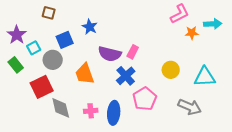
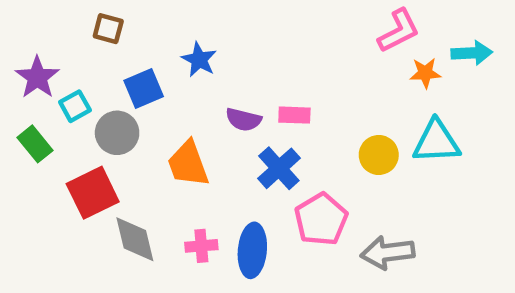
pink rectangle: (133, 52) -> (294, 115), turned 64
purple semicircle: (110, 54) -> (243, 120), size x0.7
cyan triangle: (205, 77) -> (436, 142), moved
gray arrow: (190, 107) -> (388, 253), moved, turned 150

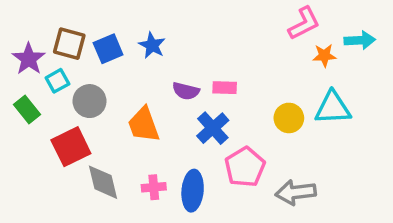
brown square: (108, 29) -> (69, 44), moved, size x1.4
blue square: (144, 88) -> (108, 49), moved

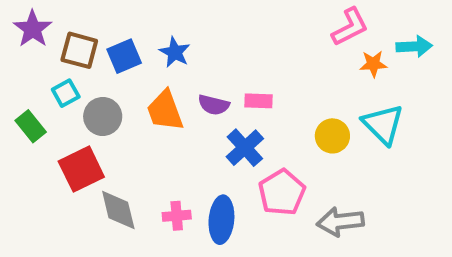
purple star: (29, 59) -> (33, 29), moved
cyan triangle: (333, 108) -> (383, 124), turned 48
orange trapezoid: (144, 125) -> (165, 111), moved

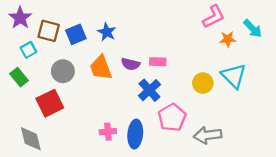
cyan arrow: (414, 46) -> (253, 28), turned 48
cyan square: (66, 93) -> (28, 50), moved
gray diamond: (118, 210) -> (31, 139), moved

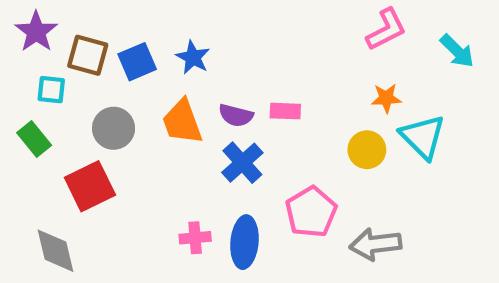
orange star: (228, 39) -> (386, 98), moved
cyan square: (28, 50) -> (51, 90), turned 35
blue cross: (149, 90) -> (242, 163), moved

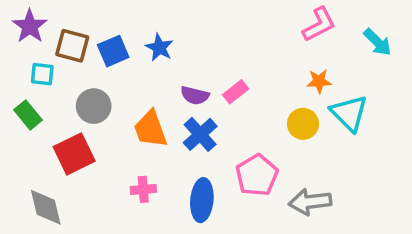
pink rectangle: (285, 111) -> (236, 92), turned -40
orange trapezoid: (182, 122) -> (150, 129), moved
pink cross: (195, 238) -> (143, 189), moved

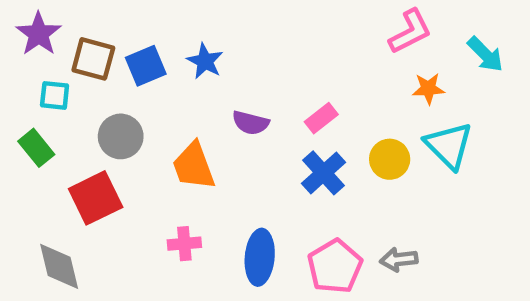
orange star: (319, 81) -> (428, 89), moved
pink rectangle: (236, 92) -> (321, 118), moved
blue cross: (200, 134) -> (324, 173), moved
pink pentagon: (257, 175) -> (335, 266), moved
gray arrow: (310, 202) -> (399, 260), size x0.7

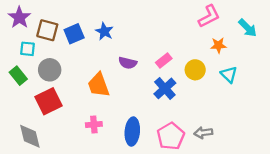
gray circle: (121, 136) -> (50, 70), moved
cyan triangle: (449, 146) -> (229, 74), size x0.7
yellow circle: (390, 159) -> (195, 70), moved

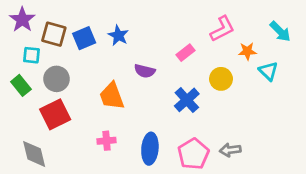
pink L-shape: (209, 16) -> (222, 29), moved
pink rectangle: (164, 61) -> (185, 53), moved
cyan triangle: (229, 74) -> (268, 71), moved

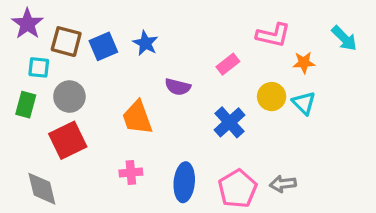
pink L-shape: (222, 29) -> (273, 35), turned 40
cyan triangle: (268, 71) -> (304, 103), moved
green rectangle: (21, 85) -> (26, 105), turned 54

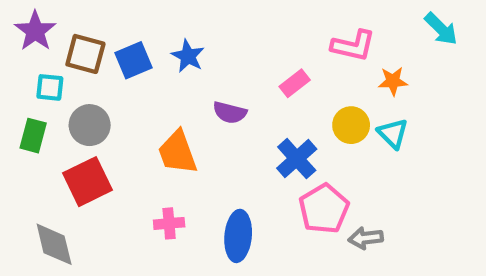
cyan arrow: (344, 38) -> (441, 29), moved
pink pentagon: (238, 189) -> (324, 209), moved

